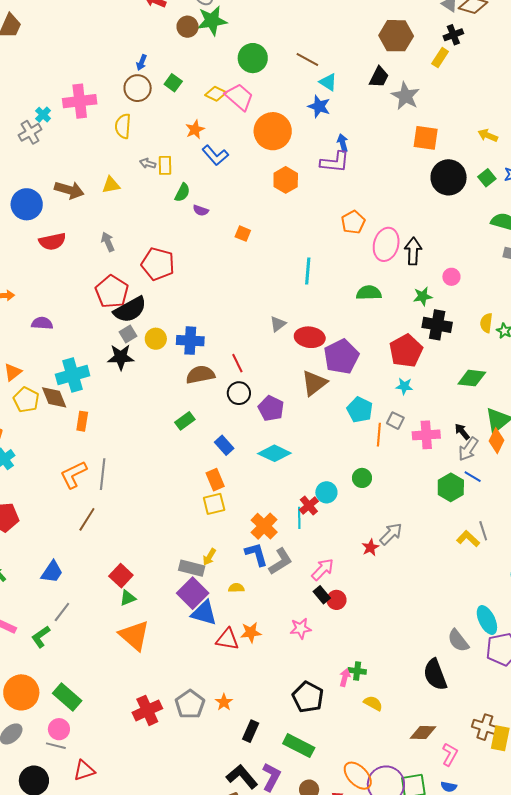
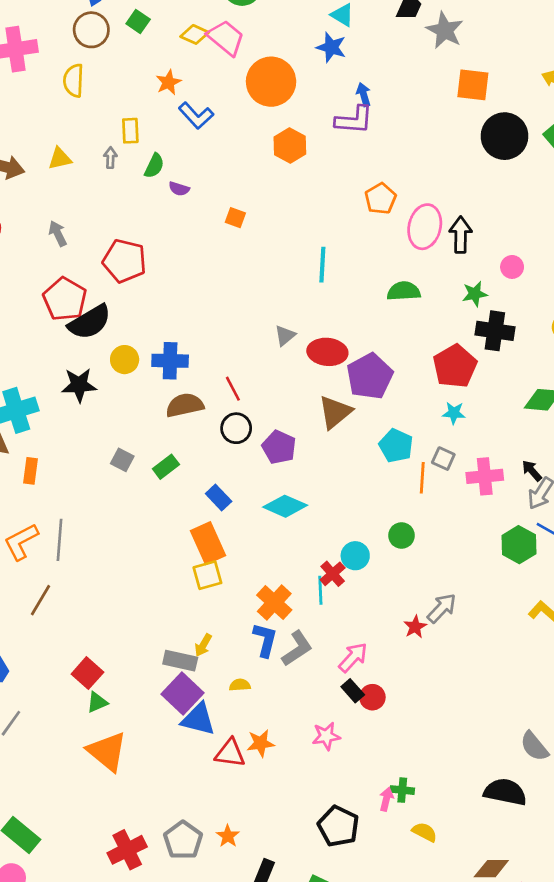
gray arrow: (148, 163) -> (110, 158), moved, turned 77
gray square: (128, 334) -> (122, 460), moved, turned -30
orange rectangle: (215, 480) -> (208, 543), size x1.4
blue L-shape: (256, 554) -> (265, 640), turned 32
black semicircle: (435, 675) -> (505, 792), turned 124

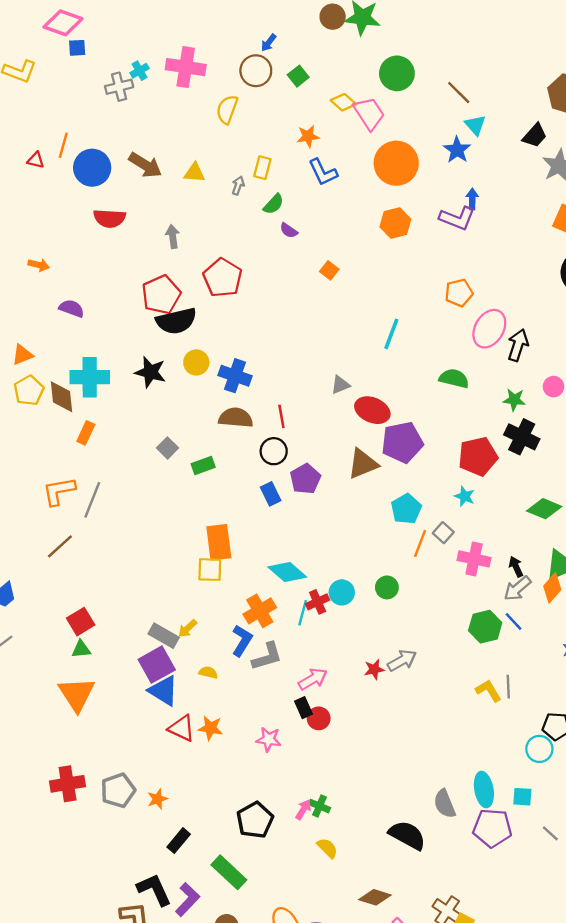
blue rectangle: (219, 498) -> (271, 494), moved
cyan diamond: (285, 506) -> (287, 572), moved

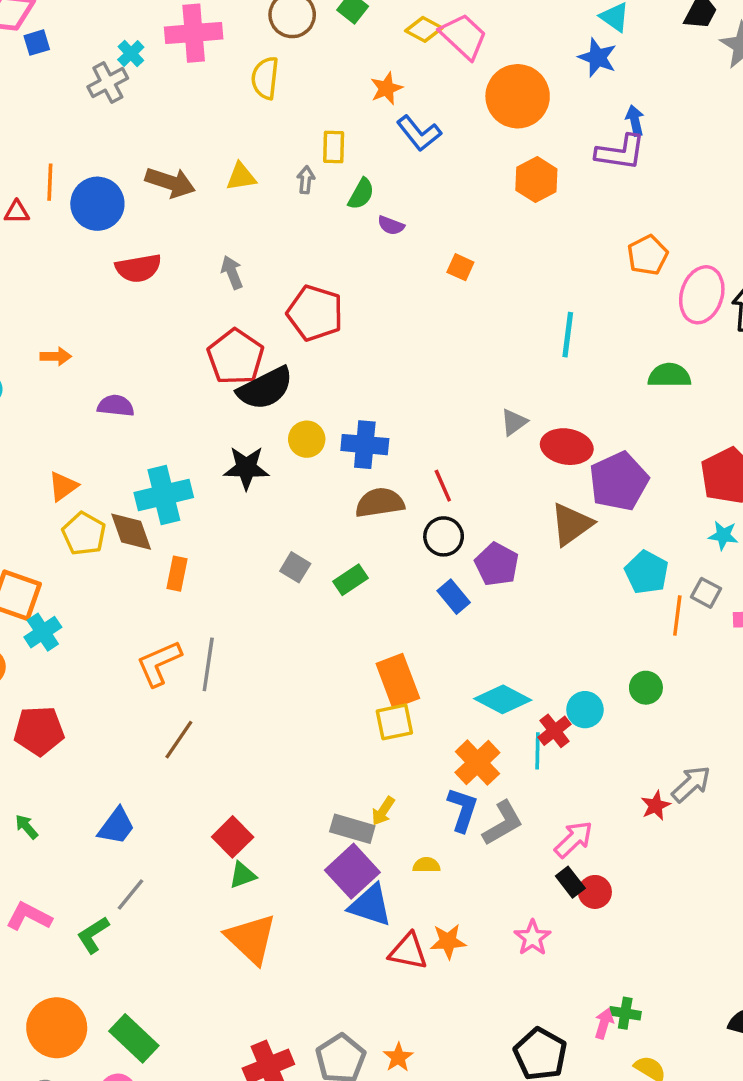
pink star: (269, 739) -> (533, 938), turned -30

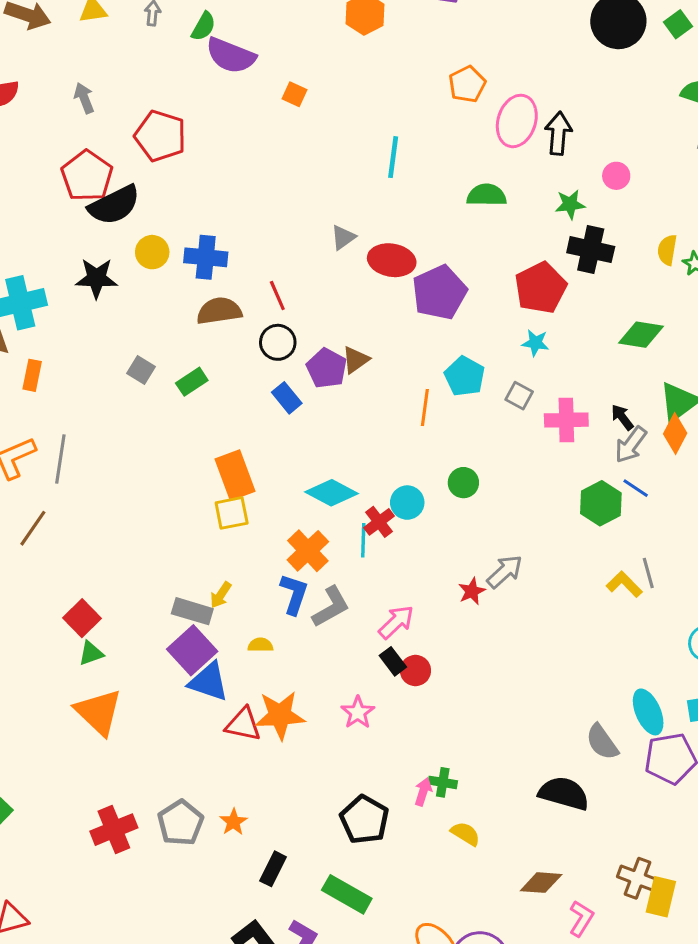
purple semicircle: (391, 225) -> (231, 56), size x2.0
brown triangle: (571, 524) -> (356, 360), moved, size x0.7
orange line: (677, 616) -> (425, 408), moved
orange star: (448, 941) -> (280, 715), size x1.5

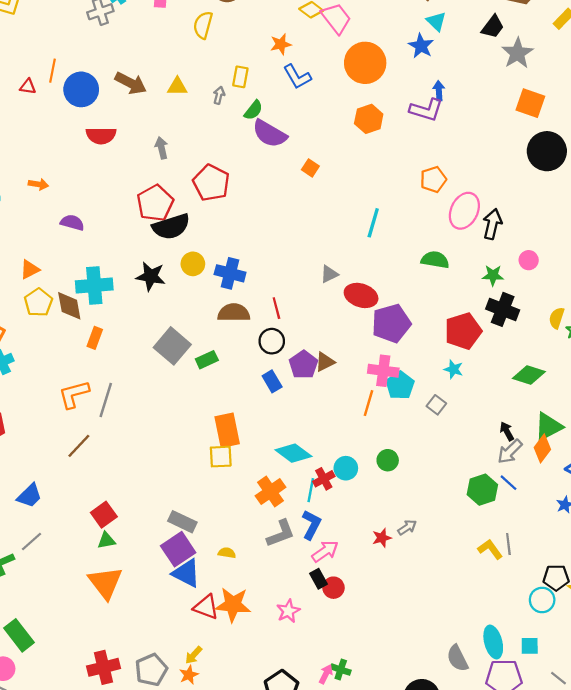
gray square: (141, 370) -> (172, 346), size x1.8
pink cross: (566, 420) -> (383, 371), moved
gray arrow: (505, 572) -> (407, 527), size x0.7
blue L-shape: (294, 594) -> (311, 525), moved
yellow arrow: (221, 595) -> (194, 655), moved

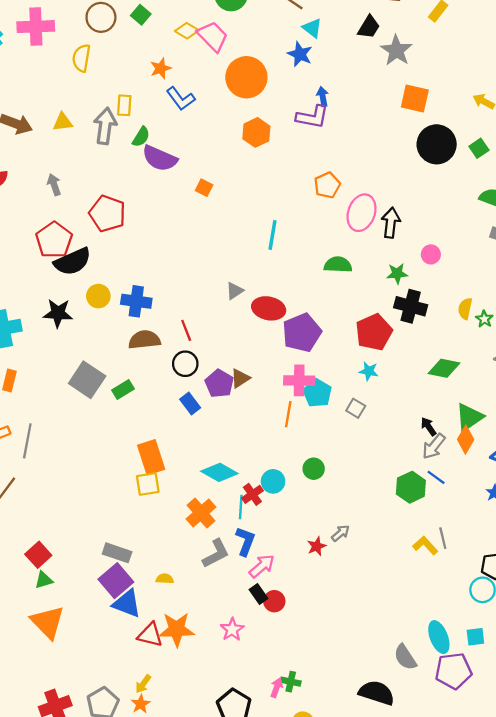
gray arrow: (219, 95) -> (105, 126), size x2.0

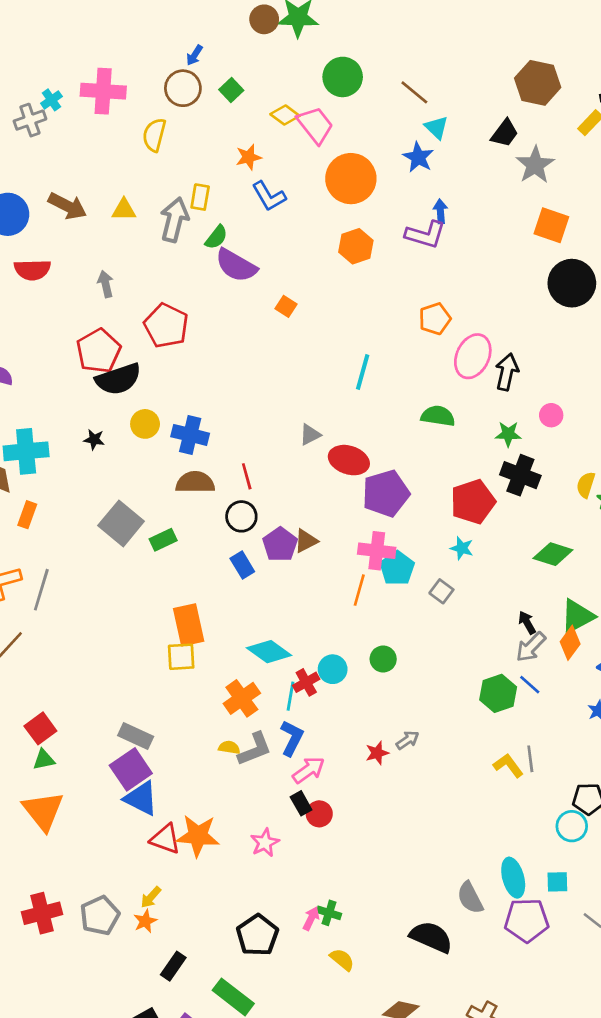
black star: (58, 313) -> (94, 440), size x0.6
yellow semicircle: (165, 579) -> (229, 747), moved

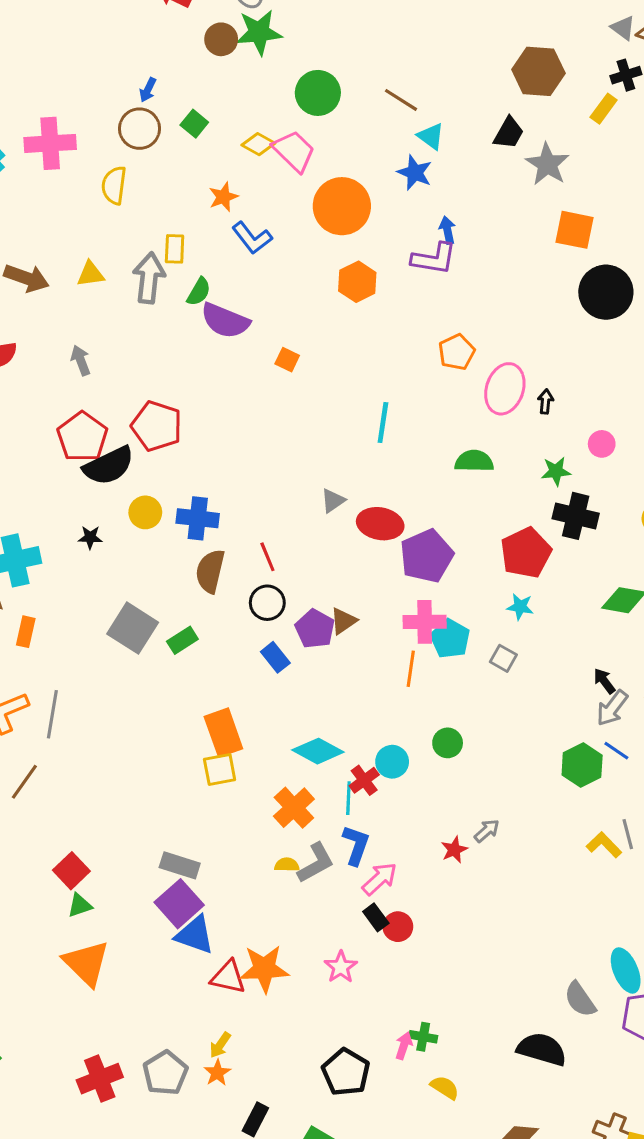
red pentagon: (166, 326) -> (157, 426), moved
black arrow: (507, 372) -> (545, 402), size x0.6
brown semicircle: (195, 482) -> (210, 571), turned -69

